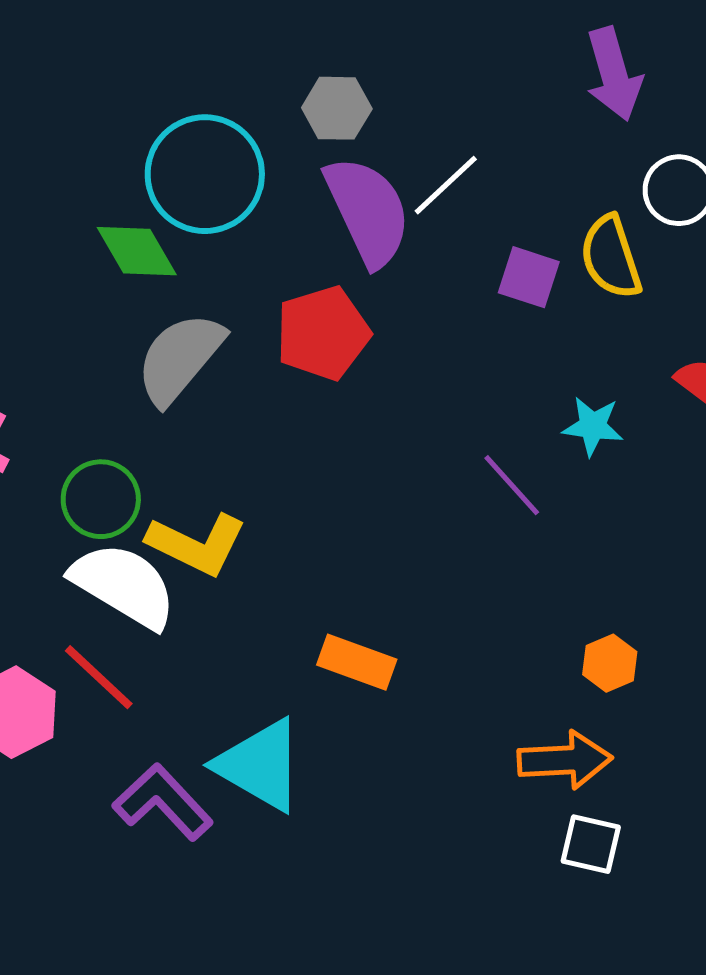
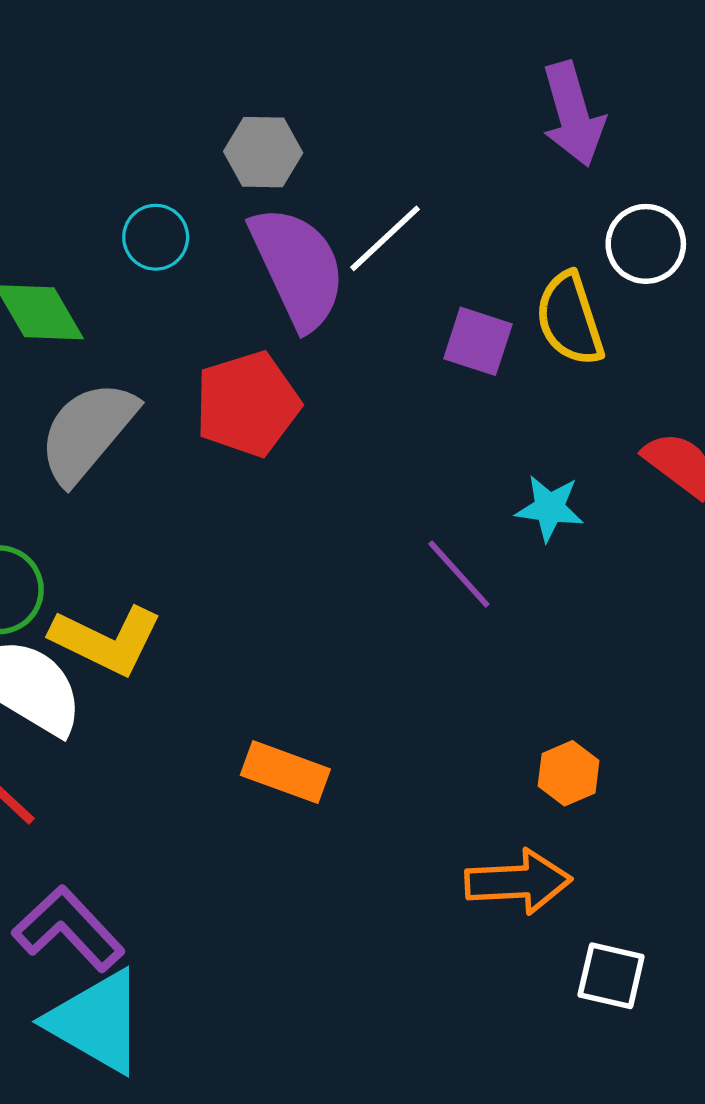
cyan circle: (205, 174) -> (156, 237), moved, size x0.5
cyan triangle: (260, 765) -> (96, 1022), moved
white square: (591, 844) -> (611, 976), moved

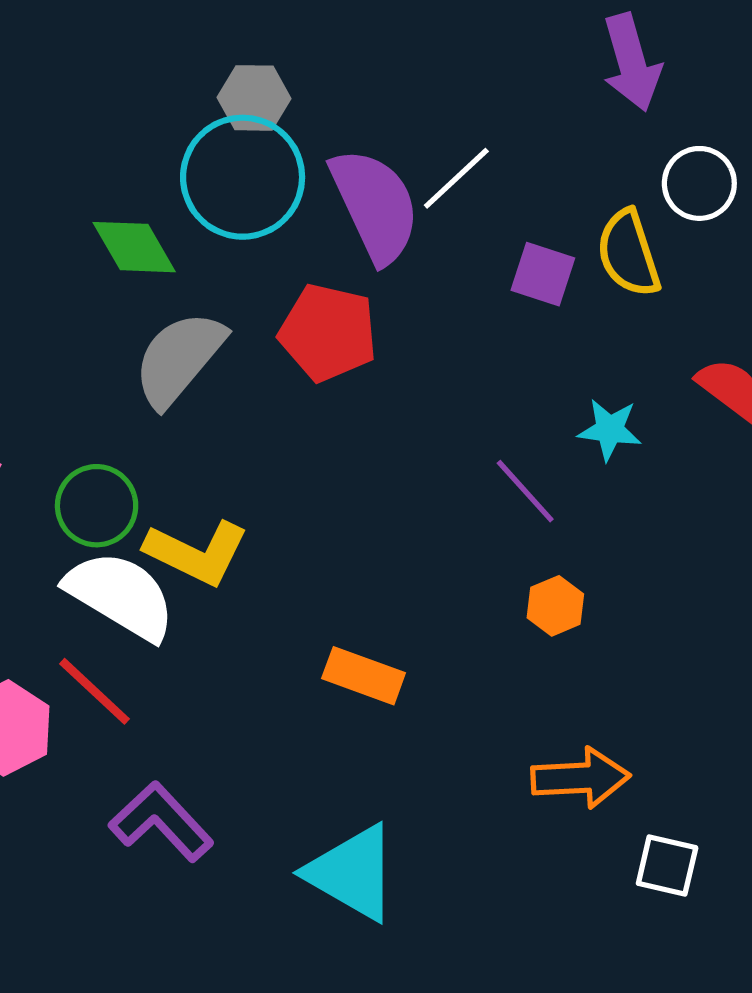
gray hexagon: (263, 152) -> (254, 98), moved
cyan circle: (156, 237) -> (243, 177), size x2.0
red pentagon: (247, 404) -> (328, 333), turned 30
orange hexagon: (569, 773) -> (555, 606), moved
cyan triangle: (96, 1022) -> (352, 873), moved

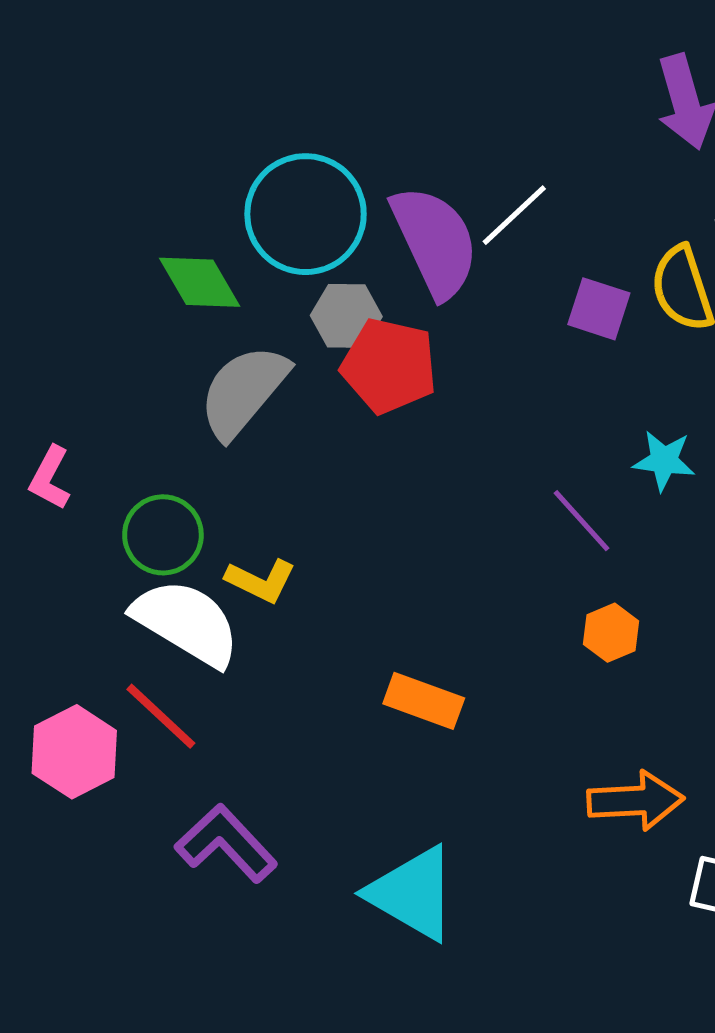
gray hexagon: (254, 98) -> (346, 316), moved
yellow L-shape: (197, 553) -> (261, 581), size x0.7

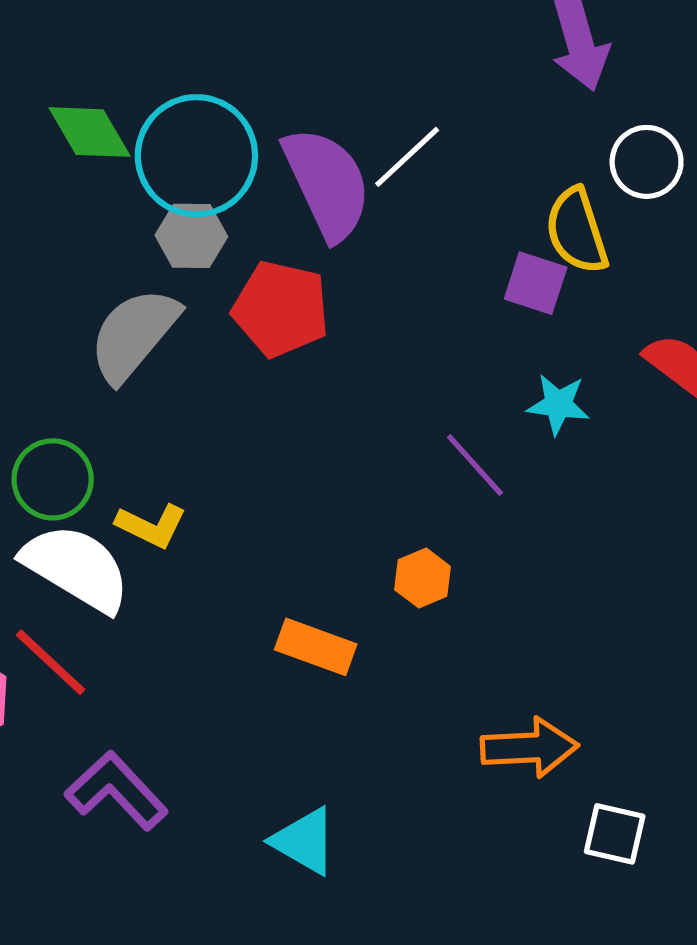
green diamond: (200, 282) -> (90, 132), moved
purple square: (599, 309) -> (536, 283), moved
gray hexagon: (346, 316) -> (191, 236), moved
orange hexagon: (611, 633) -> (423, 578), moved
cyan triangle: (412, 893) -> (304, 841), size x0.7

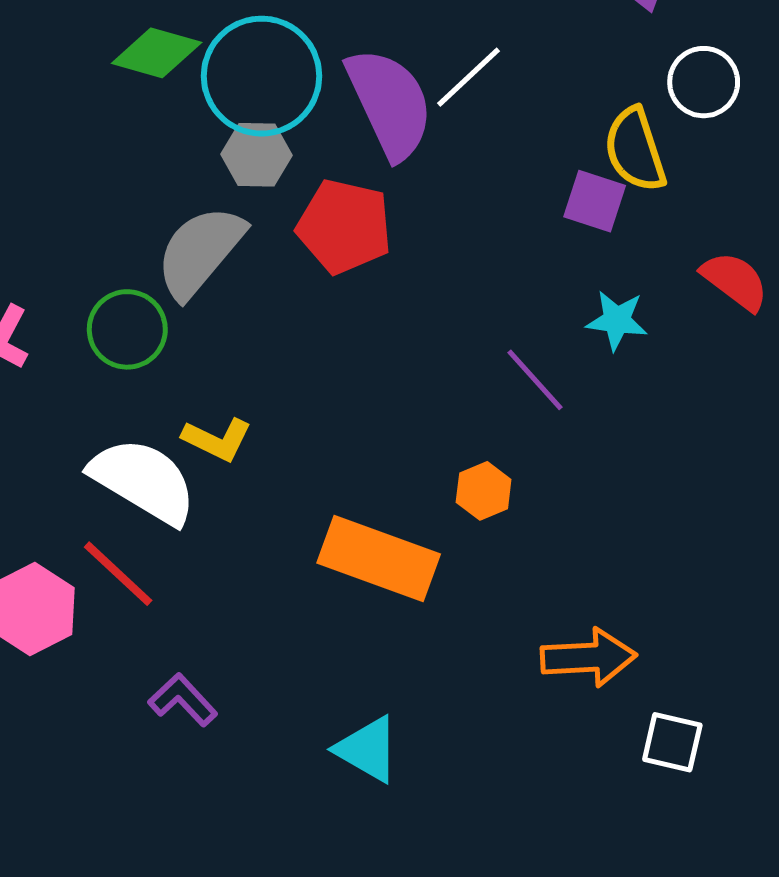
green diamond: (90, 132) -> (157, 53), turned -44
green circle: (53, 479) -> (127, 329), moved
orange rectangle: (316, 647) -> (379, 559), size x1.5
purple L-shape: (116, 791) -> (183, 700), size x0.7

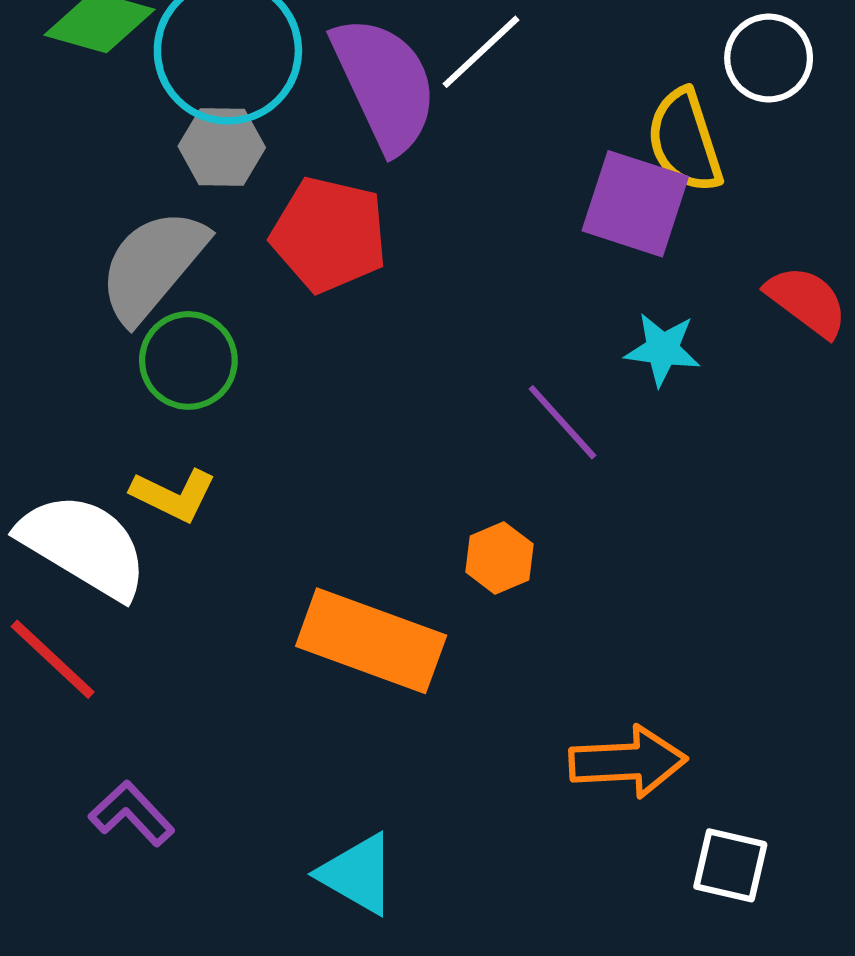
purple square: (595, 201) -> (635, 204), size x1.4
green circle: (127, 329) -> (188, 360), moved

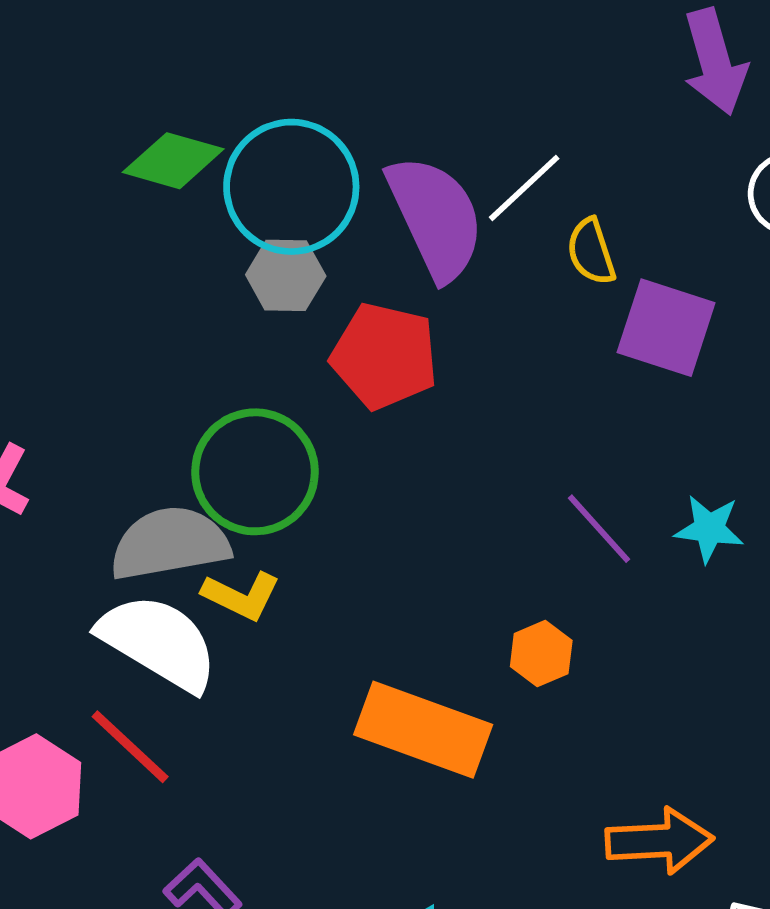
yellow semicircle: (685, 141) -> (591, 252), moved, size x0.7
gray semicircle: (153, 265) -> (170, 543), moved, turned 40
cyan star: (662, 349) -> (709, 529), moved
green circle: (188, 360) -> (255, 472), size x1.4

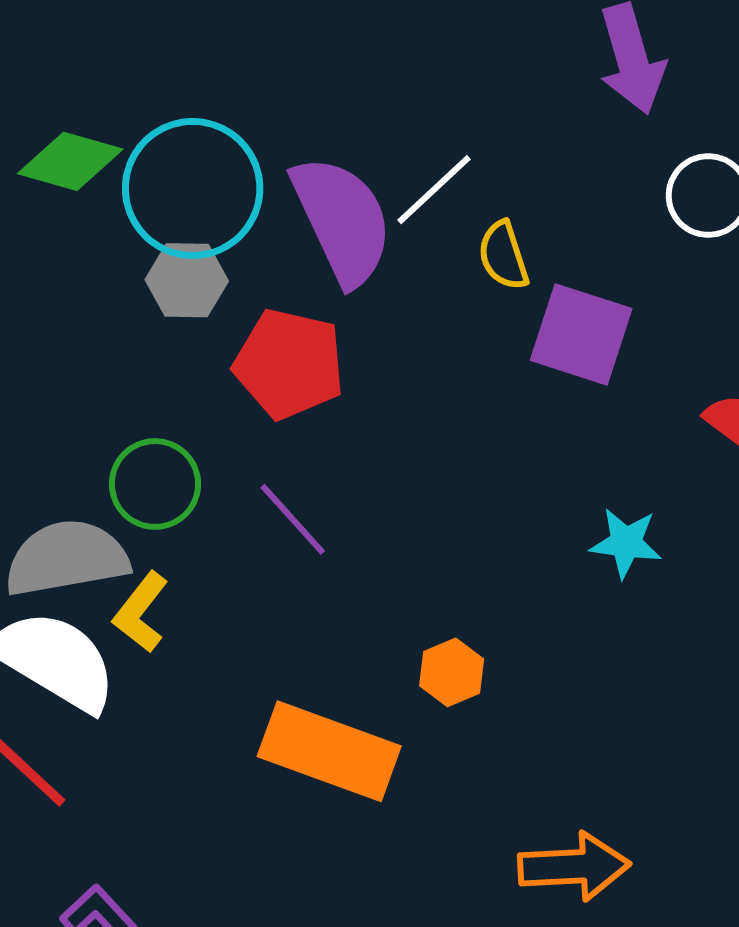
green circle: (255, 472) -> (155, 484), size x0.7
purple line: (599, 529) -> (293, 519), moved
yellow L-shape: (241, 596) -> (141, 612), turned 102

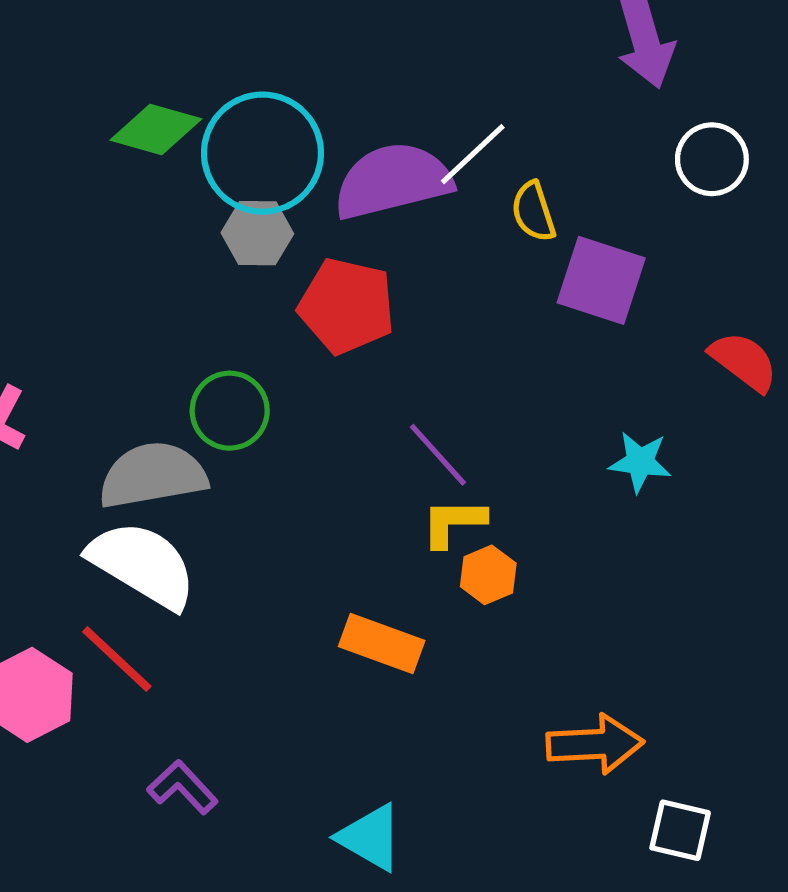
purple semicircle: (342, 220) -> (393, 181), turned -79
purple line: (293, 519) -> (438, 455), moved
yellow L-shape: (141, 612) -> (453, 522), moved, turned 52
orange rectangle: (329, 751) -> (382, 644), size x0.7

